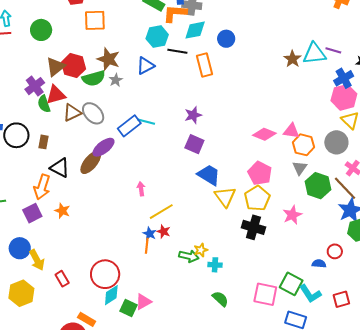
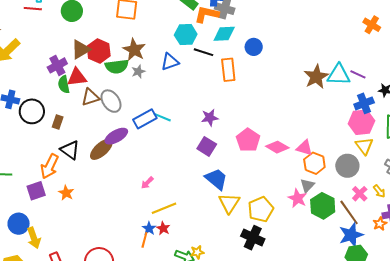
brown star: (292, 59) -> (316, 77), size x1.4
pink pentagon: (260, 173) -> (248, 140), moved
pink arrow: (141, 189) -> (147, 183), turned -136
pink star: (292, 215) -> (298, 198), moved, turned -30

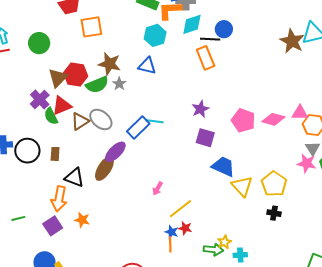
black line: (203, 52) -> (210, 39), moved
blue triangle: (170, 62) -> (147, 66), turned 48
black cross: (253, 238) -> (274, 213), size x0.6

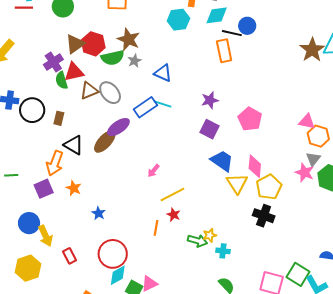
blue triangle: (147, 66) -> (163, 73), moved
pink diamond: (273, 119) -> (255, 166), moved, turned 70
black cross: (274, 213) -> (264, 216), size x1.5
blue star: (172, 232) -> (99, 213), moved

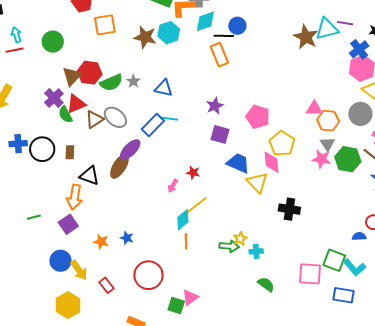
brown star: (128, 39) -> (145, 37), moved
yellow pentagon: (269, 187) -> (282, 144), moved
orange star: (74, 188) -> (101, 242), moved
red star: (174, 215) -> (193, 173), moved
cyan diamond: (118, 275) -> (183, 220), moved

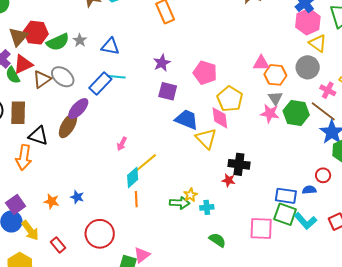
brown rectangle: (70, 152) -> (18, 113), size x1.6
red star: (193, 173) -> (229, 180), moved
purple square: (68, 224) -> (16, 205), moved
blue rectangle: (343, 295) -> (286, 196), moved

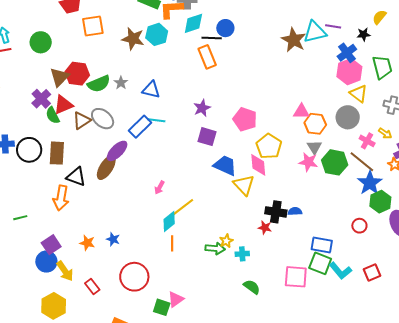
blue semicircle: (309, 190) -> (295, 211), moved

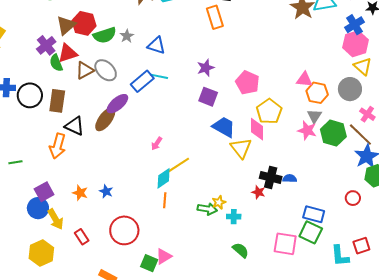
cyan L-shape: (340, 271) -> (340, 256), moved, turned 30

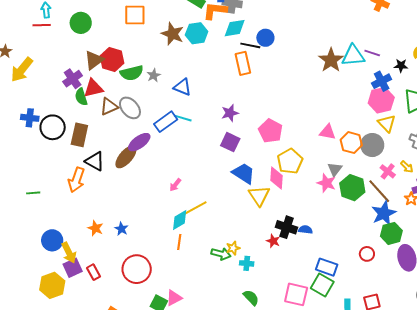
orange hexagon: (317, 93) -> (351, 143), moved
purple square: (44, 192) -> (73, 268), moved

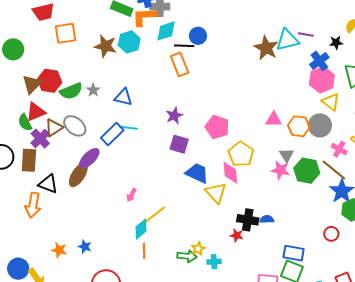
purple cross: (73, 79) -> (40, 139), moved

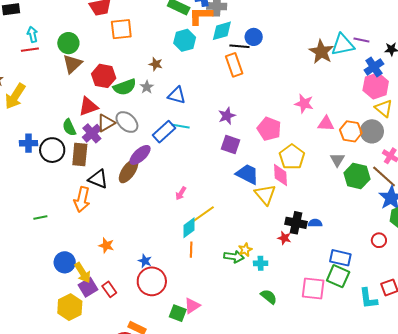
brown star: (106, 46) -> (156, 64), moved, size x0.6
brown triangle: (32, 84) -> (72, 64), moved
green semicircle: (25, 122) -> (69, 127), moved
pink star: (280, 170) -> (304, 104), moved
blue star: (85, 247) -> (145, 261), moved

